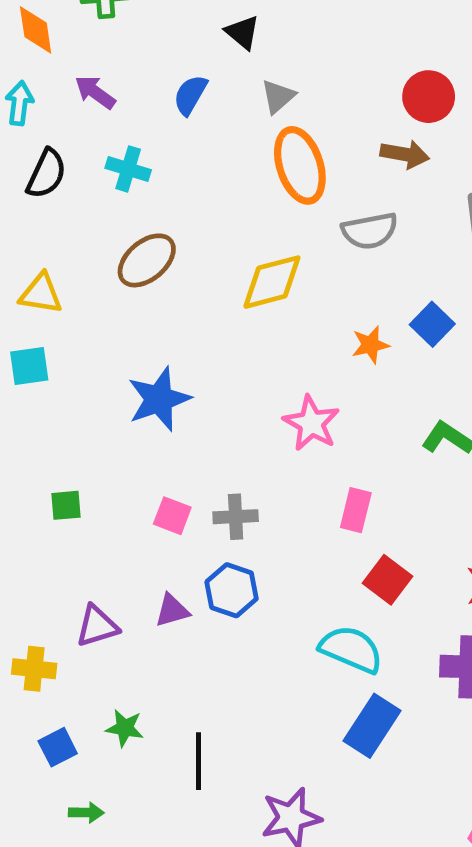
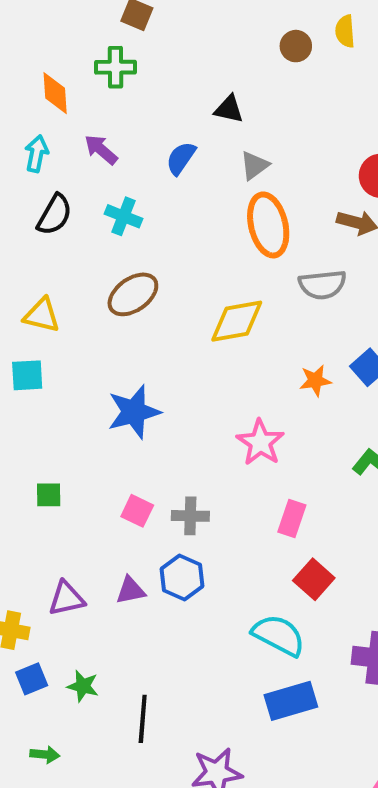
black triangle: (242, 32) -> (229, 109), turned -32
blue rectangle: (372, 726) -> (291, 701), turned 36
blue square: (58, 747) -> (32, 679), moved

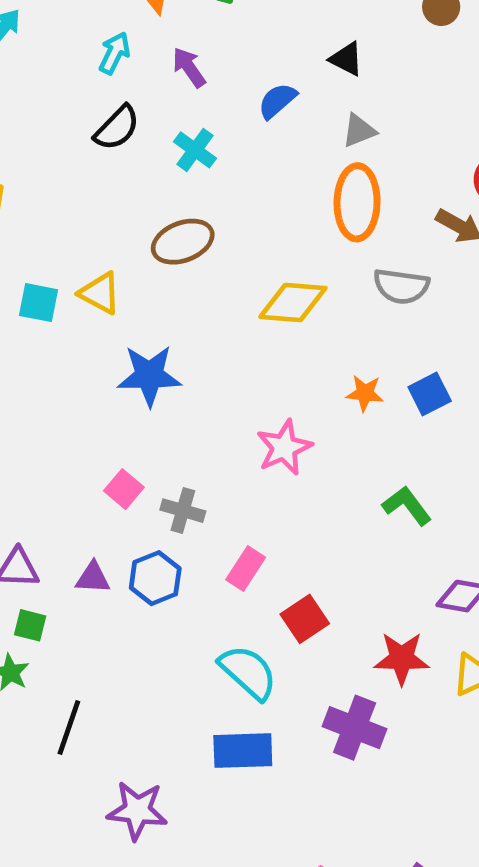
yellow triangle: (42, 315) -> (100, 293), moved
green square: (49, 495) -> (30, 625), moved
pink rectangle: (292, 518) -> (246, 569), moved

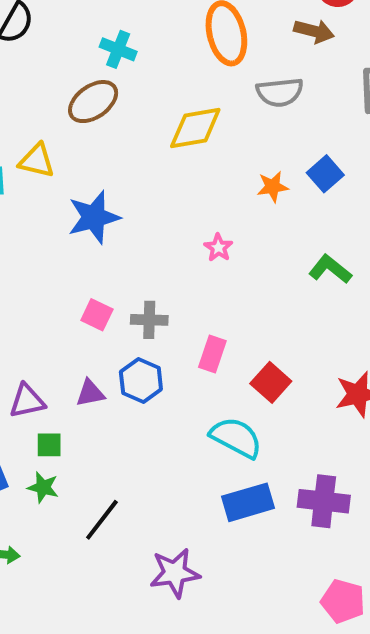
cyan cross: (195, 150) -> (118, 49), moved
pink star: (284, 448) -> (218, 248), size x0.6
black line: (69, 728) -> (102, 520), turned 33
purple cross: (355, 728) -> (324, 501), moved

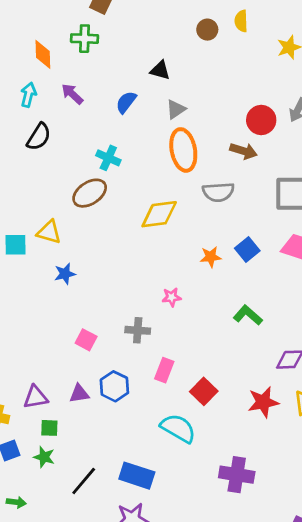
blue star: (94, 217) -> (65, 274), moved, size x0.6
pink star: (218, 248) -> (172, 297), turned 30
gray cross: (149, 320) -> (138, 330), moved
blue rectangle: (248, 502) -> (137, 476), moved, turned 32

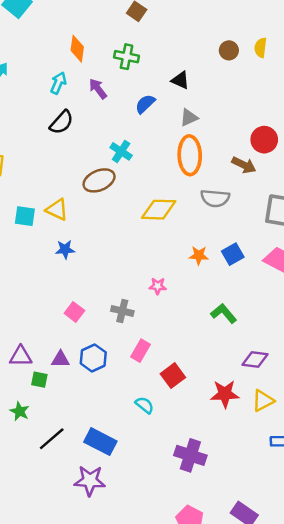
green cross: (85, 39) -> (127, 57), moved
green square: (49, 428) -> (39, 380), moved
cyan semicircle: (178, 428) -> (145, 405), size x0.6

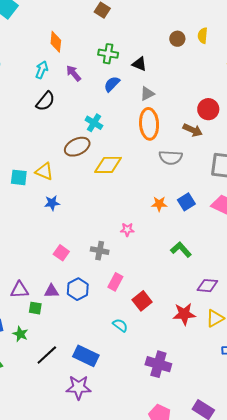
green cross: (127, 57) -> (108, 54), moved
yellow diamond: (159, 210) -> (108, 165), moved

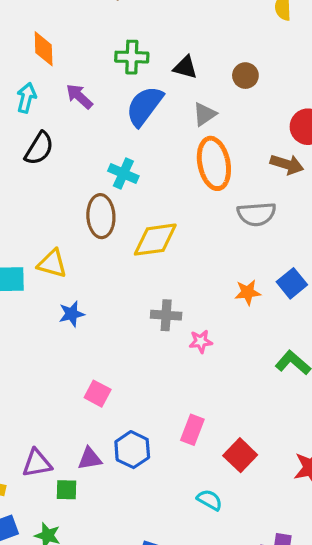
brown circle: (177, 39) -> (245, 76), moved
blue semicircle: (112, 84) -> (144, 106), size x1.5
brown ellipse: (77, 147) -> (101, 216), turned -60
gray cross: (100, 251) -> (166, 315), moved

